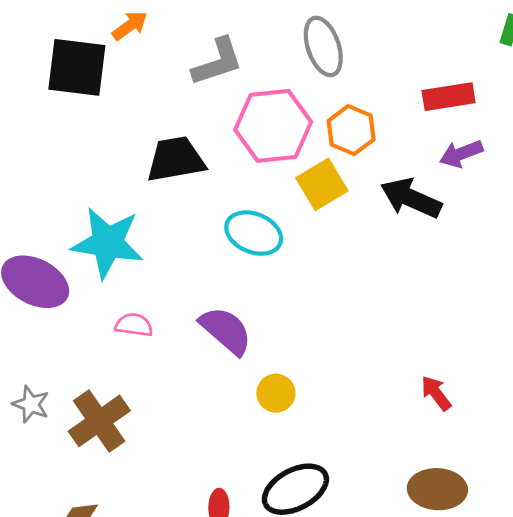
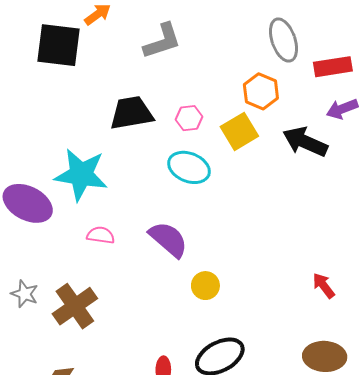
gray ellipse: (323, 46) -> (284, 40), moved
pink hexagon: (273, 126) -> (189, 118), moved, size x0.5

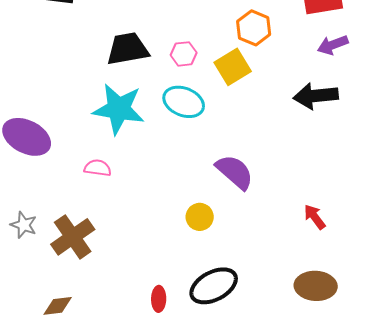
black arrow: (305, 142) -> (316, 96), moved, turned -30
cyan star: (81, 175) -> (119, 109), moved
purple semicircle: (168, 239) -> (235, 172), moved

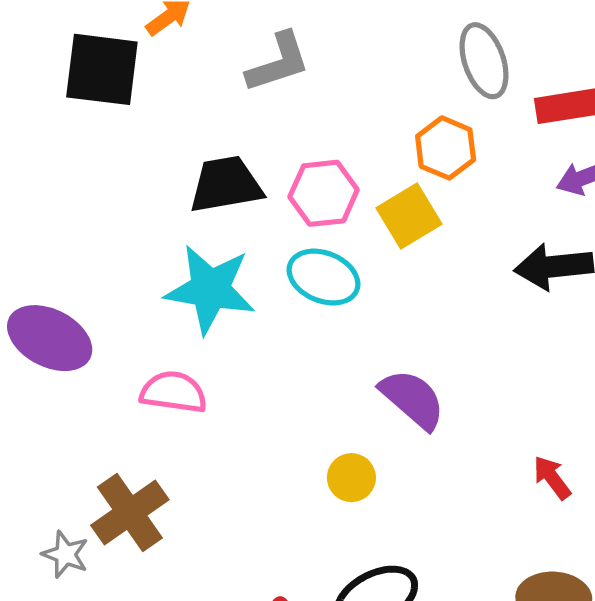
pink hexagon: (184, 54) -> (324, 193), size x1.5
pink semicircle: (98, 168) -> (173, 392), size x1.4
gray star: (24, 225) -> (65, 554), moved

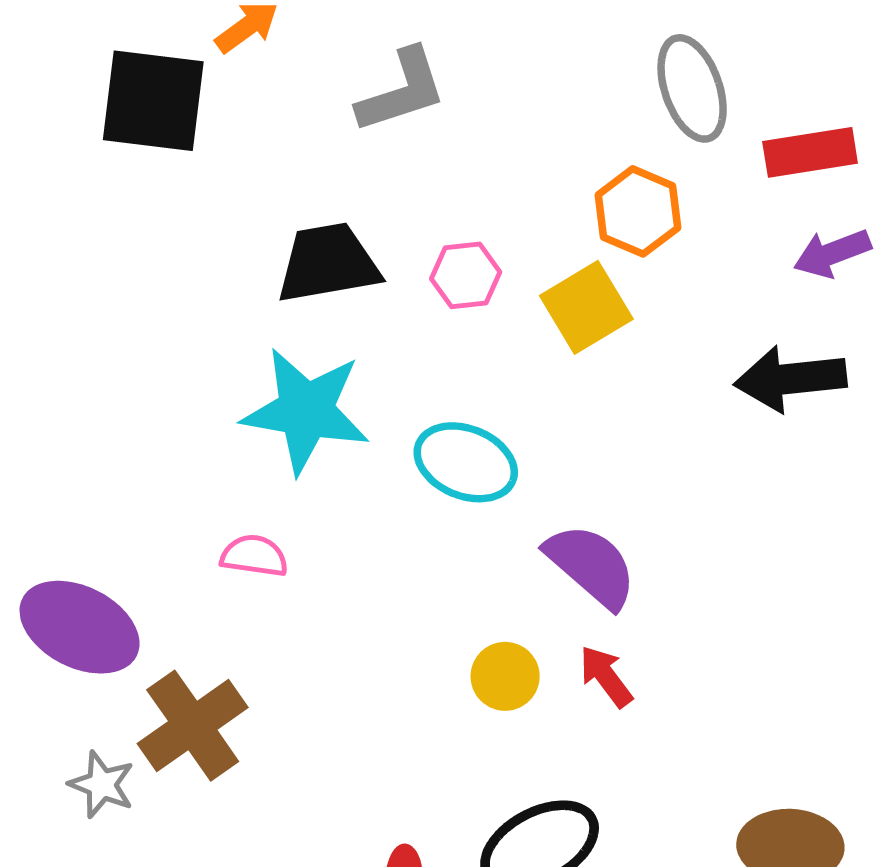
pink hexagon: (324, 193) -> (466, 275), size x0.7
cyan ellipse: (324, 277) -> (466, 462), moved
purple ellipse: (50, 338) -> (80, 627), moved
pink semicircle: (173, 392) -> (254, 556), size x0.7
red arrow: (552, 478) -> (606, 676), moved

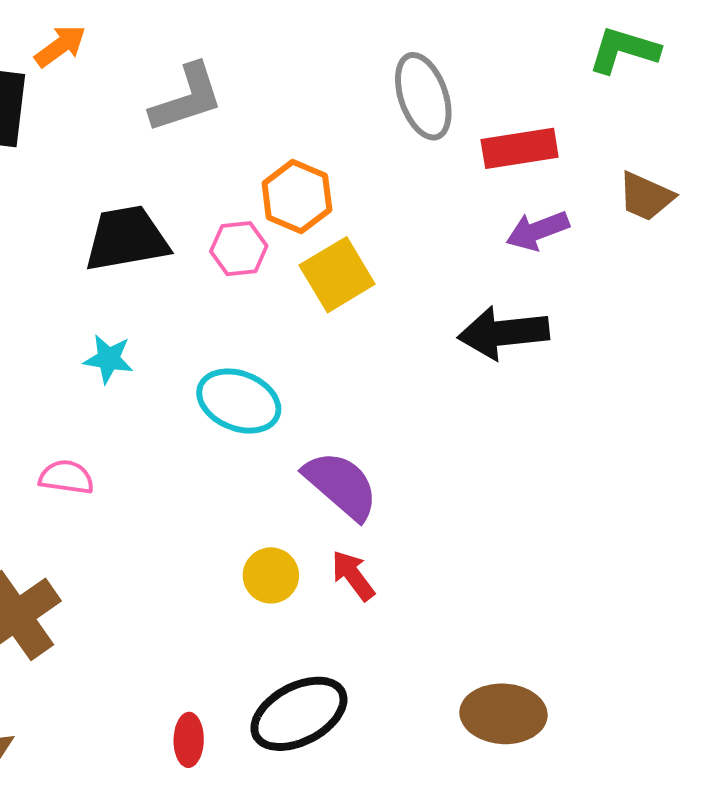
orange hexagon: (638, 211) -> (297, 196), moved
cyan star: (306, 411) -> (108, 359), size x0.5

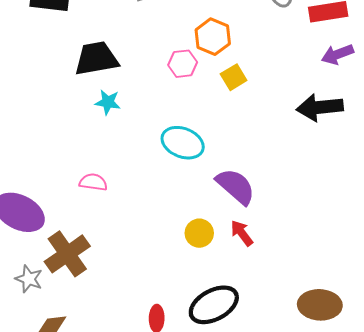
black trapezoid: (127, 239) -> (96, 59), moved
yellow square: (337, 275) -> (234, 77), size x0.7
cyan star: (108, 359) -> (108, 102), moved

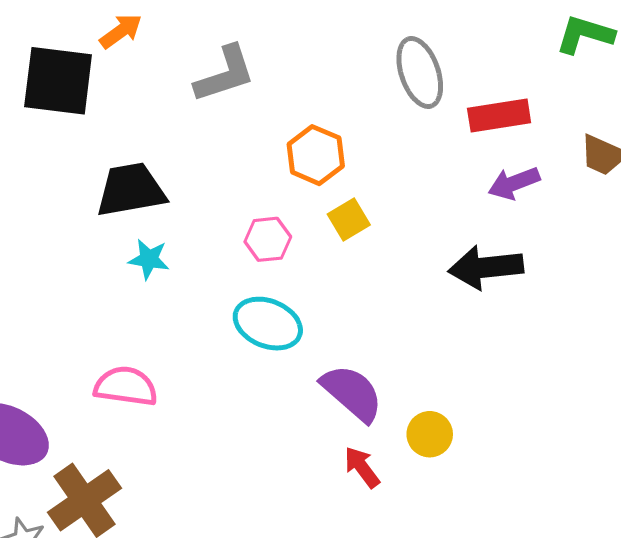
pink hexagon: (183, 64) -> (268, 239), moved
pink semicircle: (93, 182) -> (126, 386), size x1.4
yellow circle: (199, 233) -> (430, 434), moved

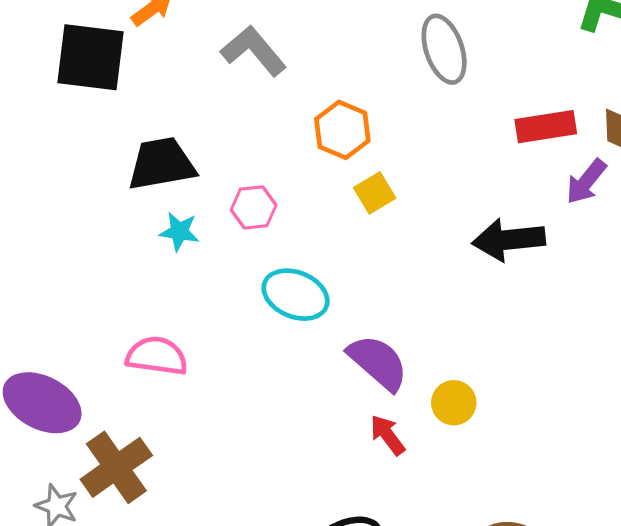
gray L-shape: (225, 74) -> (254, 51), turned -112
red rectangle: (499, 115) -> (546, 127), moved
purple arrow: (514, 183) -> (586, 182), moved, turned -30
pink hexagon: (268, 239) -> (254, 207), moved

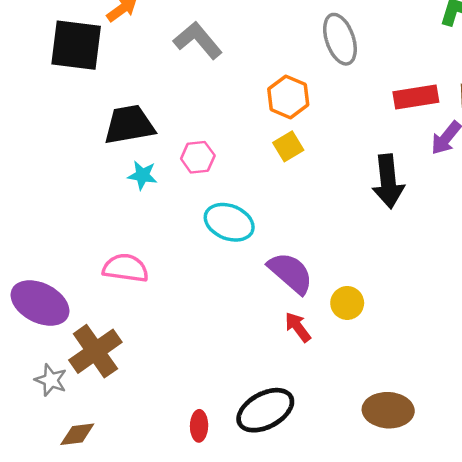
orange hexagon: (342, 130) -> (288, 97), moved
black arrow: (509, 240) -> (388, 181), turned -90

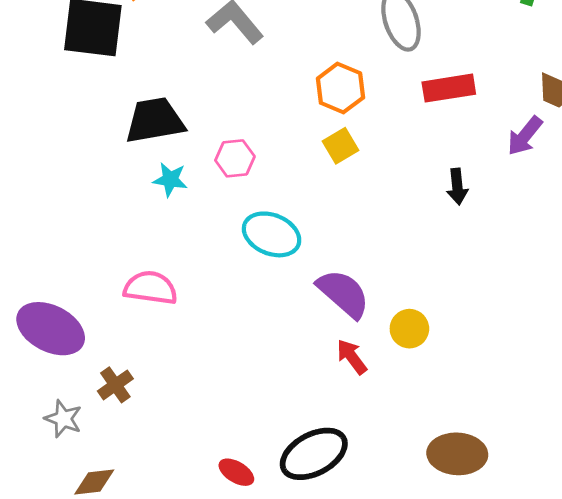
red rectangle: (416, 97) -> (449, 88), moved
black arrow: (388, 181) -> (457, 187), size x0.6
brown cross: (95, 351) -> (115, 385), size x0.6
red ellipse: (199, 426) -> (236, 472), turned -60

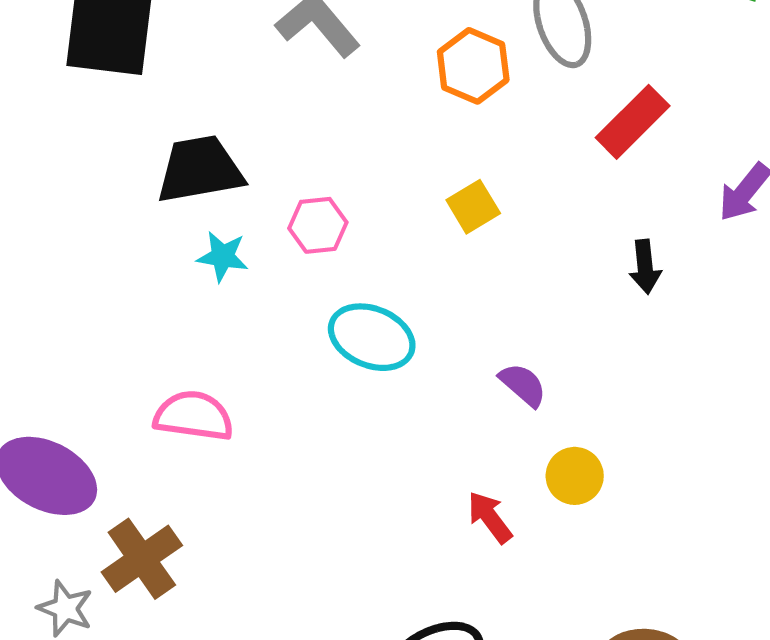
orange hexagon: (340, 88) -> (473, 66), moved
red rectangle: (449, 88) -> (633, 122), turned -36
purple semicircle: (343, 293) -> (523, 385), moved, size x0.6
brown cross: (115, 385) -> (142, 559), size x1.5

